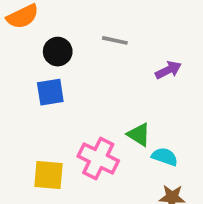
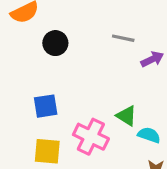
gray line: (115, 40) -> (123, 38), moved
blue square: (50, 92) -> (46, 106), moved

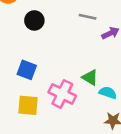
blue square: (46, 106) -> (27, 70), turned 30

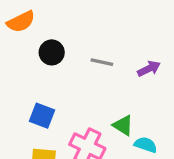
gray line: (88, 17) -> (102, 62), moved

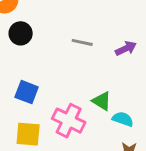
black circle: (52, 52) -> (21, 33), moved

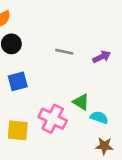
blue square: (27, 92) -> (18, 81), moved, turned -36

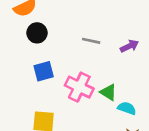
pink cross: (53, 119) -> (79, 87), moved

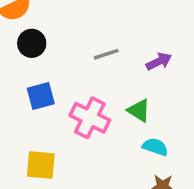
gray line: (91, 41) -> (106, 54), turned -30
green triangle: (108, 92) -> (139, 111), moved

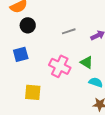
blue square: (41, 96) -> (21, 54), moved

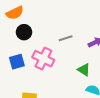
pink cross: (60, 66) -> (43, 59), moved

